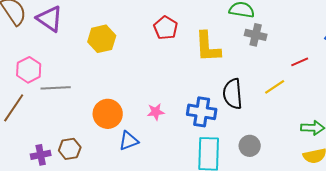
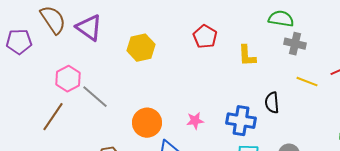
yellow L-shape: (208, 47) -> (247, 56), size x0.7
yellow line: (275, 87) -> (307, 82), moved, turned 55
gray line: (56, 88) -> (95, 97), turned 44
black semicircle: (233, 94) -> (272, 103), size x0.7

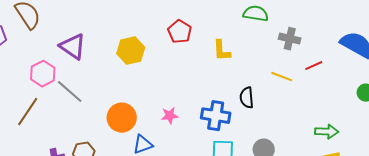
purple triangle: (89, 28) -> (73, 47), moved
gray cross: (295, 44) -> (290, 39), moved
yellow hexagon: (141, 48) -> (131, 51), moved

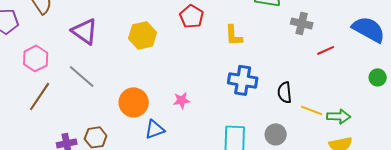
pink hexagon: (43, 74) -> (36, 58), moved
yellow line: (282, 77) -> (312, 110), moved
black semicircle: (247, 98) -> (285, 92), moved
blue cross: (216, 116) -> (243, 80), moved

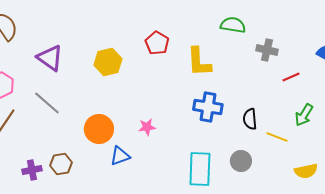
yellow L-shape: (234, 35) -> (199, 62), size x1.4
green arrow: (339, 116) -> (304, 115), moved, turned 120

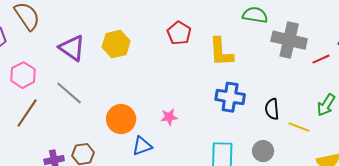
gray cross: (267, 50) -> (289, 40), size x1.6
yellow hexagon: (108, 62) -> (116, 44), moved
red line: (291, 77) -> (321, 59), moved

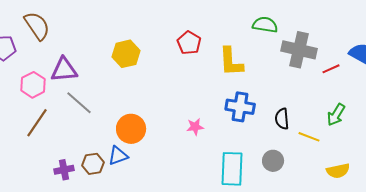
purple triangle: (72, 48) -> (64, 70), moved, turned -40
pink star: (169, 117) -> (195, 127), moved
blue triangle: (142, 146) -> (118, 156), moved

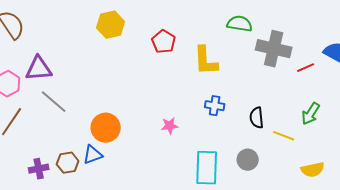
yellow hexagon: (126, 54) -> (111, 25), moved
blue cross: (240, 107) -> (215, 106), size x0.7

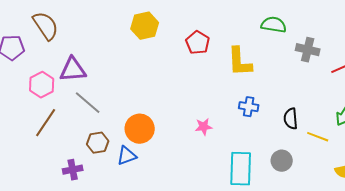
gray cross: (274, 49) -> (308, 50), size x0.7
brown hexagon: (68, 163) -> (98, 143), moved

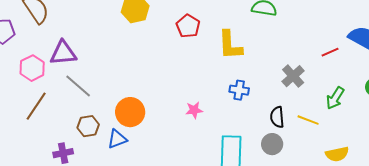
gray cross: (308, 50) -> (293, 76), moved, turned 35
black semicircle: (291, 119) -> (277, 117), moved

